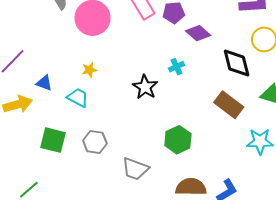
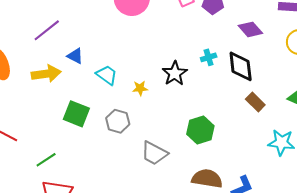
purple diamond: (198, 33) -> (250, 29), moved
black diamond: (237, 63) -> (241, 66), moved
yellow star: (89, 70) -> (140, 88), moved
brown rectangle: (229, 105) -> (255, 102), size x0.7

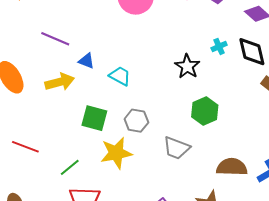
purple line: (47, 30) -> (55, 39), turned 68
yellow star: (140, 88) -> (116, 153), moved, size x2.0
green hexagon: (200, 130) -> (205, 111), moved

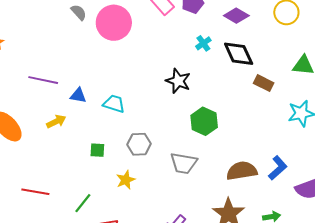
cyan cross: (219, 46) -> (203, 43), moved
yellow arrow: (60, 82) -> (56, 121), size x0.7
green square: (94, 118) -> (97, 150), size x0.6
yellow star: (116, 153) -> (126, 180), size x0.6

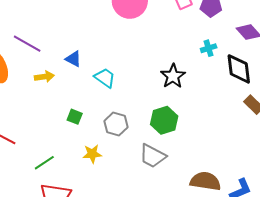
purple line: (43, 80) -> (27, 44), moved
green hexagon: (204, 121) -> (164, 120), moved

